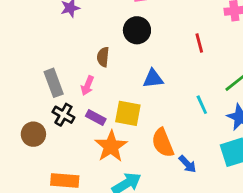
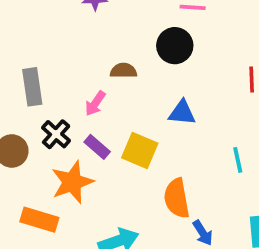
brown semicircle: (103, 57) -> (123, 71), turned 72
gray rectangle: (54, 83) -> (32, 87), moved
orange star: (111, 146) -> (72, 182), moved

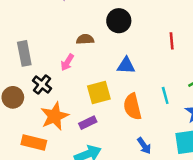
purple rectangle: (97, 147) -> (88, 123), moved, turned -63
yellow square: (140, 151) -> (99, 93), turned -35
orange semicircle: (177, 198) -> (132, 107), moved

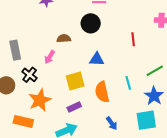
purple rectangle: (88, 123) -> (74, 107), moved

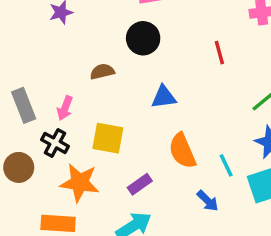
pink arrow: (50, 57) -> (65, 108), moved
yellow square: (75, 81) -> (108, 138), moved, turned 36
cyan line: (128, 83) -> (226, 165), moved
orange star: (40, 100) -> (80, 183), turned -30

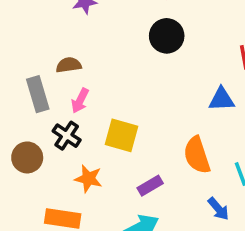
brown semicircle: (102, 72) -> (69, 65), moved
blue triangle: (164, 97) -> (221, 99), moved
orange star: (80, 183) -> (88, 179), size x0.7

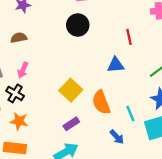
brown semicircle: (69, 65) -> (19, 38), moved
yellow square: (121, 135) -> (71, 90), moved, turned 30
orange star: (88, 179) -> (19, 121), moved

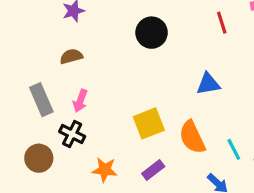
red line: (129, 37) -> (222, 23), moved
yellow square: (71, 90) -> (149, 123), turned 30
orange star: (19, 121) -> (105, 170), moved

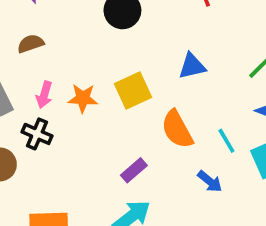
yellow square: (149, 123) -> (133, 91), moved
orange star: (105, 170) -> (83, 98), moved

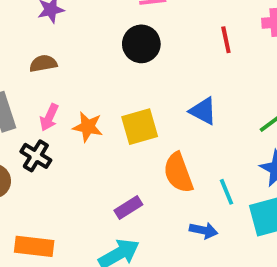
blue triangle: (192, 66) -> (203, 111), turned 32
blue arrow: (210, 181) -> (204, 230), turned -36

